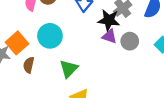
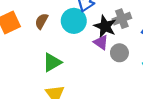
cyan circle: (50, 36) -> (74, 21), moved
brown semicircle: (29, 65) -> (41, 21), moved

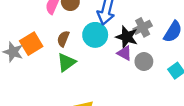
green triangle: (52, 62) -> (66, 62), moved

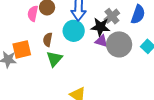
orange square: (31, 44) -> (22, 49), turned 30
gray circle: (144, 62) -> (119, 44), size x1.6

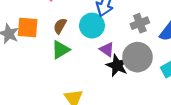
black star: (100, 27) -> (117, 65), moved
purple triangle: (101, 41) -> (107, 49), moved

